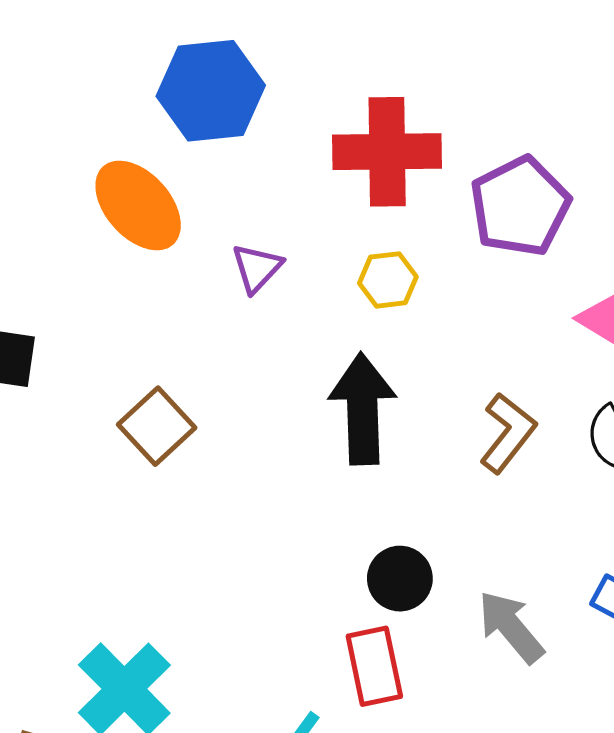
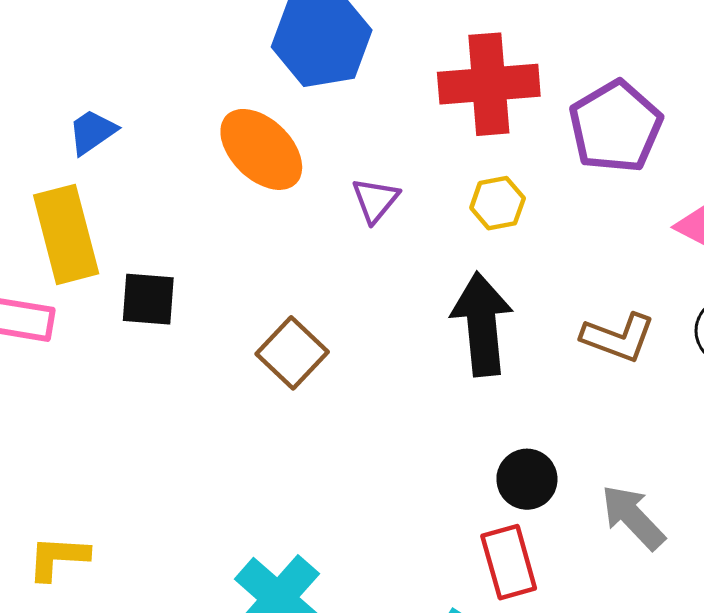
brown L-shape: (508, 433) -> (618, 337), turned 76

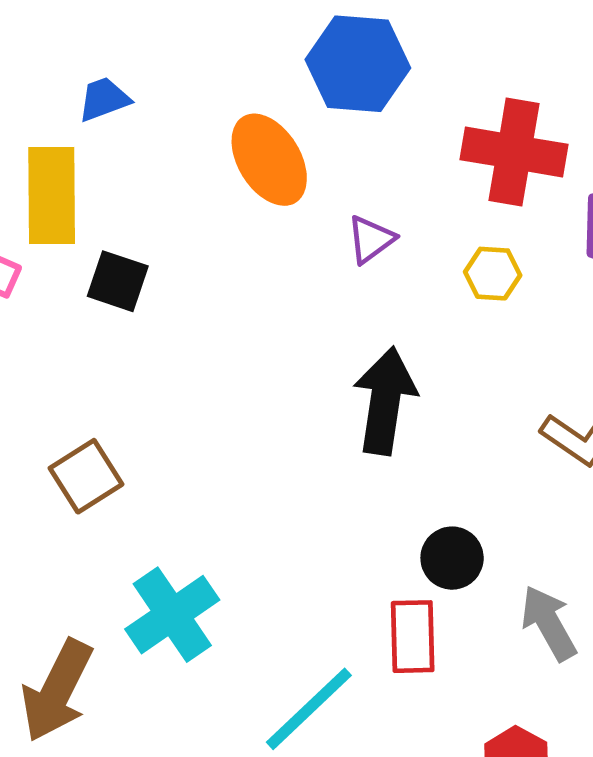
black arrow: (482, 324) -> (385, 401), moved
brown square: (292, 353) -> (86, 476), moved

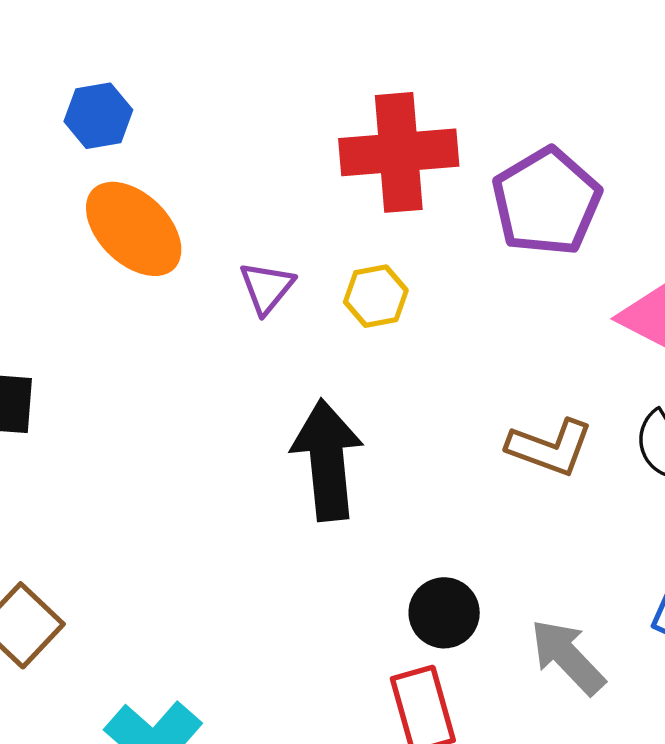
blue hexagon: (358, 64) -> (98, 116), moved, size x0.6
yellow hexagon: (493, 274) -> (376, 296), moved

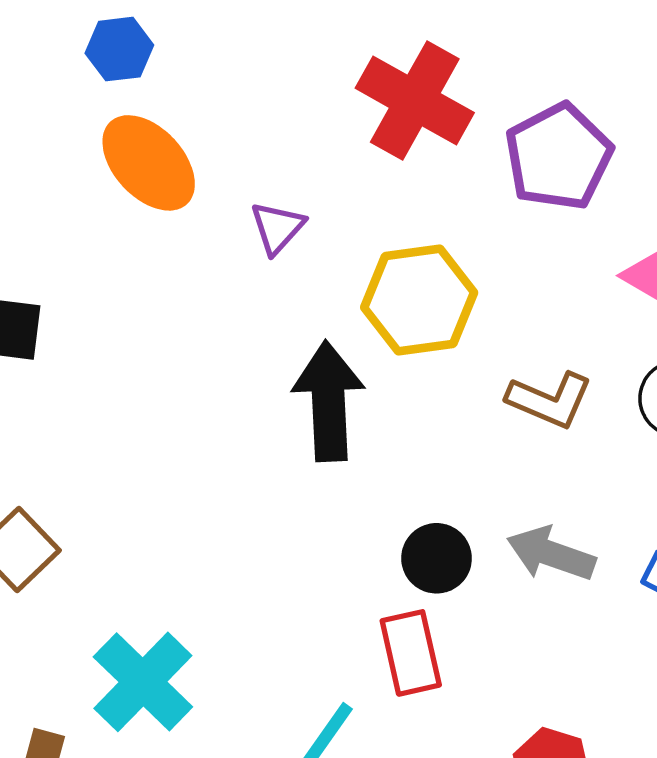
red cross: (399, 152) -> (415, 100), turned 31
yellow hexagon: (376, 296) -> (419, 300), moved, size x1.8
gray arrow: (568, 657) -> (551, 554), moved, turned -30

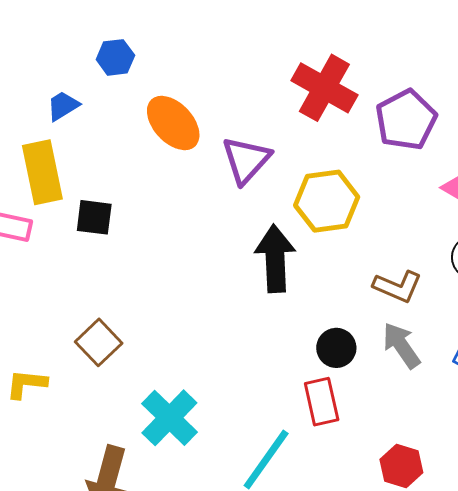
blue hexagon: (119, 49) -> (115, 57), moved
purple triangle: (277, 228) -> (246, 160), size x1.6
brown L-shape: (550, 400) -> (398, 287), moved
gray arrow: (551, 554) -> (401, 345), turned 36

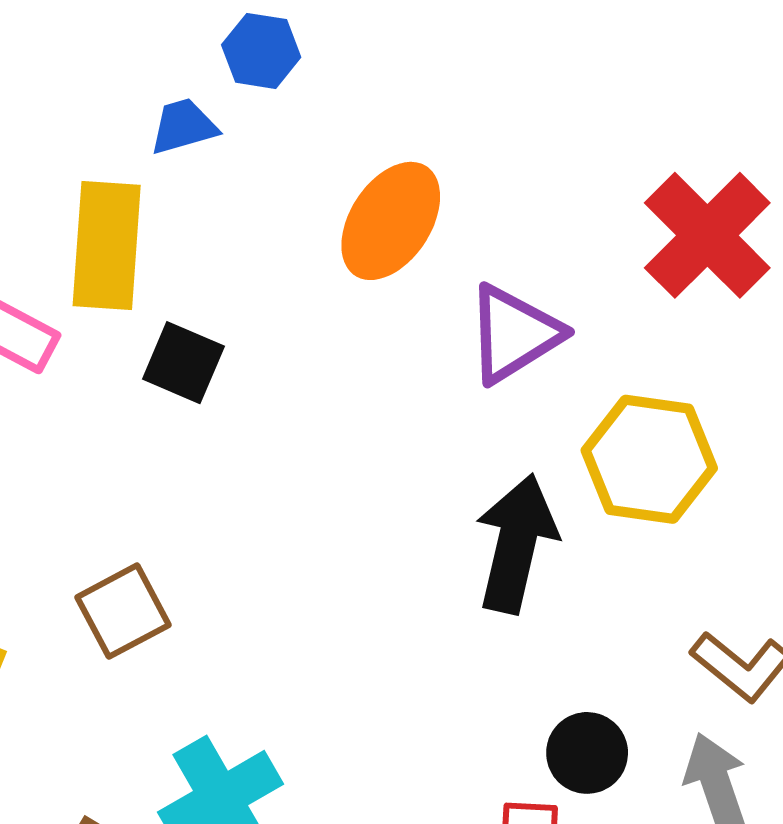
blue hexagon: (115, 57) -> (261, 51), moved
orange ellipse: (173, 123) -> (391, 221), turned 60

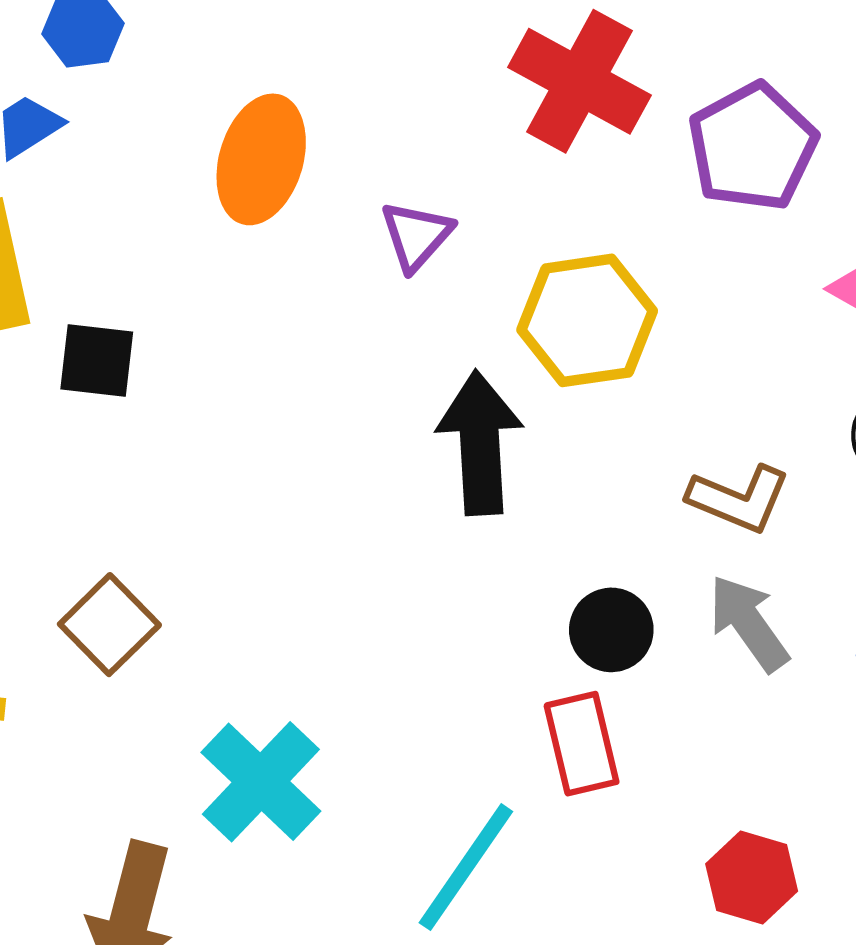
purple triangle: (514, 334) -> (416, 236), size x0.7

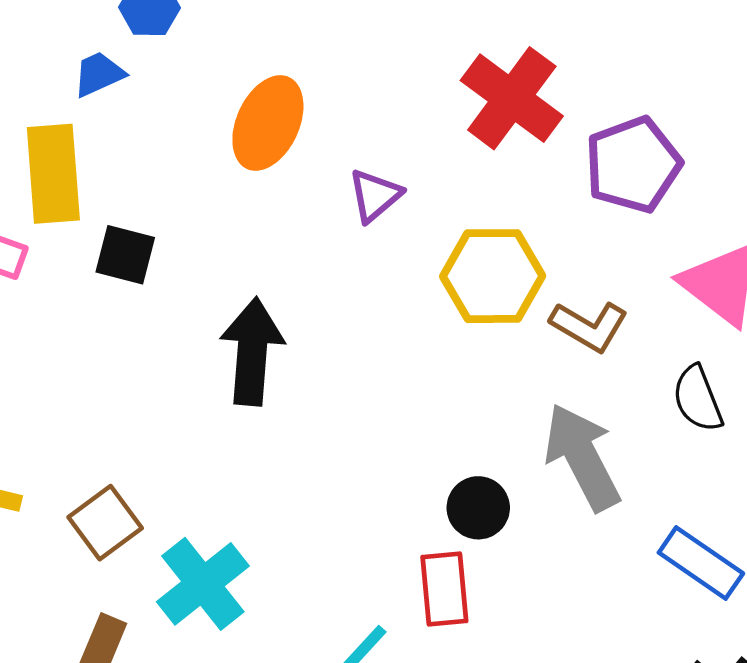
black arrow: (480, 443) -> (252, 351), moved
brown L-shape: (739, 499) -> (589, 326), moved
gray arrow: (749, 623) -> (582, 457), moved, size x1.4
brown square: (109, 625) -> (105, 523), moved

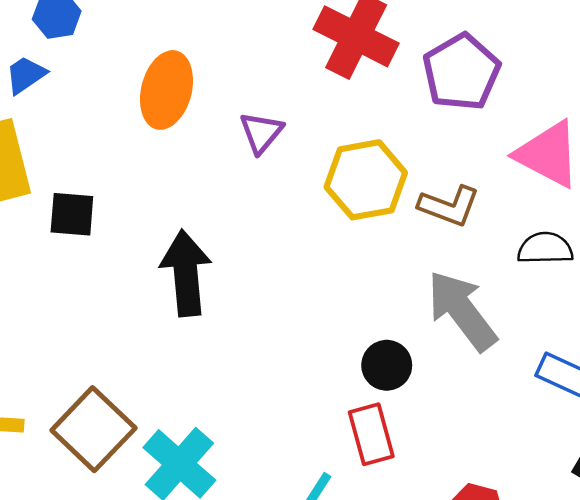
black semicircle: (698, 399) -> (545, 248), turned 120
brown square: (105, 523) -> (93, 429), size x1.4

